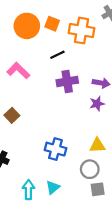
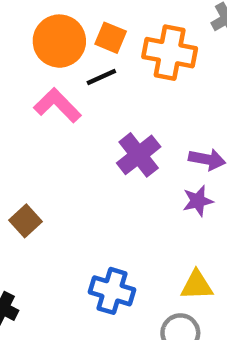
black line: (57, 55) -> (101, 77), moved
pink L-shape: (18, 71) -> (57, 105), moved
purple cross: (67, 81) -> (139, 155), turned -30

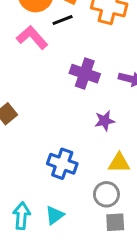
purple cross: (139, 155) -> (85, 74), turned -36
purple star: (198, 201) -> (105, 121), moved

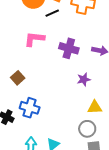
pink L-shape: (32, 37) -> (34, 39), moved, turned -40
blue cross: (62, 164) -> (30, 108), moved

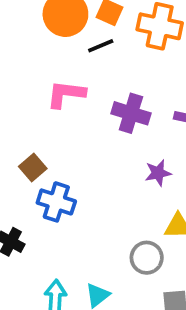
blue cross: (30, 108) -> (56, 202), moved
gray circle: (87, 129) -> (147, 258), moved

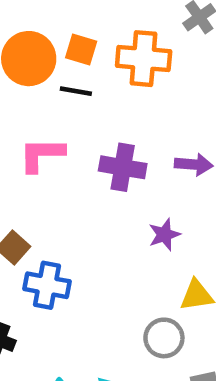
black line: (101, 46) -> (76, 91), turned 40

